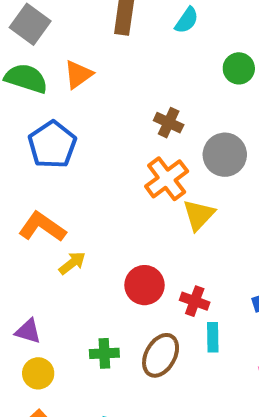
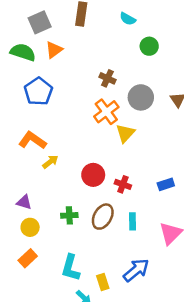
cyan semicircle: (187, 20) -> (128, 19), moved, turned 84
gray square: (30, 24) -> (40, 22), moved, turned 30
cyan rectangle: (213, 337) -> (132, 221), moved

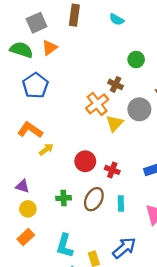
green circle: (149, 46) -> (136, 60), moved
brown cross: (107, 78) -> (116, 84), moved
gray circle: (141, 97) -> (139, 109), moved

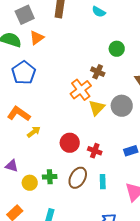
gray circle: (139, 109) -> (122, 106), moved
yellow circle: (28, 209) -> (30, 183), moved

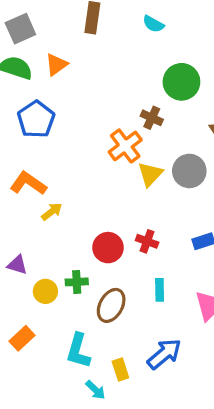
gray square: (25, 15) -> (20, 29), moved
green circle: (117, 49) -> (181, 82), size x1.5
red circle: (70, 143) -> (108, 248), moved
brown ellipse: (78, 178) -> (111, 305), moved

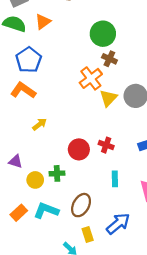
green circle: (181, 82) -> (103, 34), moved
orange L-shape: (28, 183) -> (23, 90), moved
brown ellipse: (111, 305) -> (81, 205), moved
cyan L-shape: (78, 351) -> (46, 211), moved, turned 95

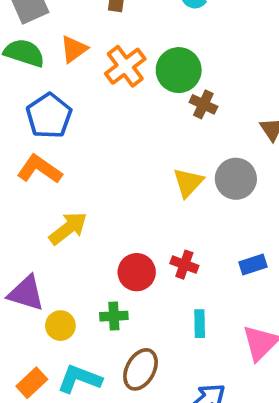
brown cross: (109, 59) -> (203, 104), moved
orange cross: (91, 78) -> (125, 66), moved
yellow arrow: (40, 124) -> (68, 228), size x1.5
purple triangle: (16, 161) -> (26, 293), size x1.5
green cross: (57, 173) -> (114, 316), moved

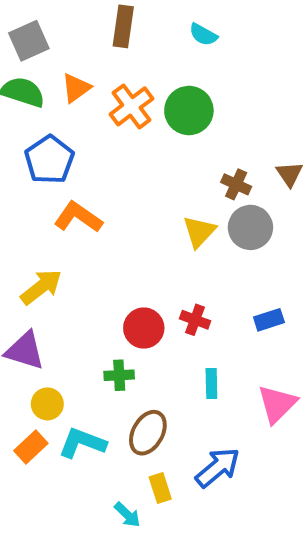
brown cross: (203, 104) -> (236, 184), moved
orange L-shape: (39, 169) -> (78, 217), moved
yellow arrow: (68, 228) -> (41, 287), moved
yellow circle: (60, 326) -> (47, 404), moved

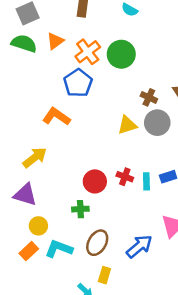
blue pentagon: (49, 160) -> (78, 83), moved
yellow triangle: (199, 232) -> (127, 125), turned 30
cyan rectangle: (211, 383) -> (146, 181), moved
blue arrow: (218, 468) -> (139, 246), moved
yellow rectangle: (160, 488) -> (104, 275), turned 35

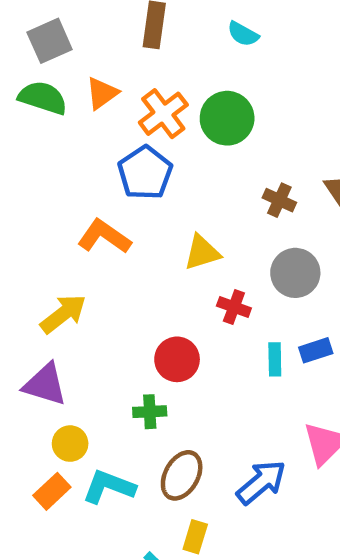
gray circle: (157, 123) -> (295, 273), moved
yellow triangle: (127, 125) -> (202, 252), moved
red cross: (125, 177) -> (234, 307), moved

